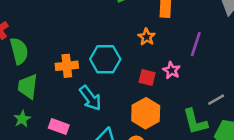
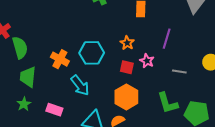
orange star: (147, 37) -> (127, 43), moved
orange cross: (67, 66) -> (60, 59), turned 36
gray line: (216, 100) -> (179, 71), moved, turned 40

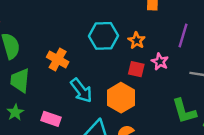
cyan hexagon: (92, 53) -> (104, 36), moved
orange hexagon: (126, 97) -> (121, 98), moved

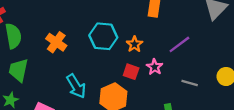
purple line: (183, 35) -> (179, 44), turned 30
orange cross: (58, 59) -> (56, 42), moved

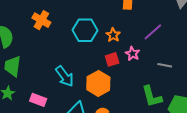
orange cross: (56, 42) -> (41, 20), moved
red square: (131, 72) -> (112, 59), turned -32

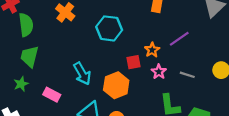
orange star: (113, 35) -> (152, 50), moved
pink star: (132, 54) -> (159, 72), moved

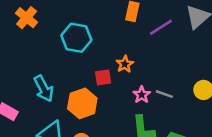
purple line: (179, 39) -> (161, 27), moved
pink star: (159, 72) -> (142, 95), moved

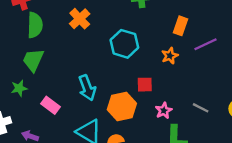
orange star: (125, 64) -> (170, 56), moved
pink star: (142, 95) -> (164, 111), moved

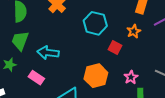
red square: (145, 85) -> (115, 47), moved, turned 32
cyan arrow: (87, 88) -> (48, 53), moved, turned 120

